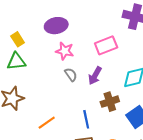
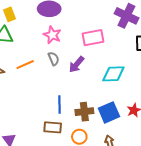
brown cross: (110, 102) -> (84, 112), moved
orange line: (47, 123) -> (25, 65), moved

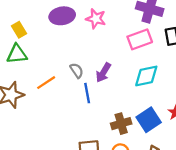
pink star: (52, 35) -> (96, 19), moved
pink rectangle: (93, 38) -> (140, 39), moved
blue line: (59, 105) -> (87, 93), moved

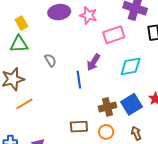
pink rectangle: (140, 39) -> (114, 35), moved
gray semicircle: (77, 71) -> (50, 60), moved
orange line: (46, 83) -> (24, 104), moved

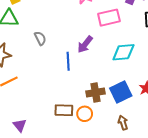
orange circle: (106, 132) -> (85, 114), moved

